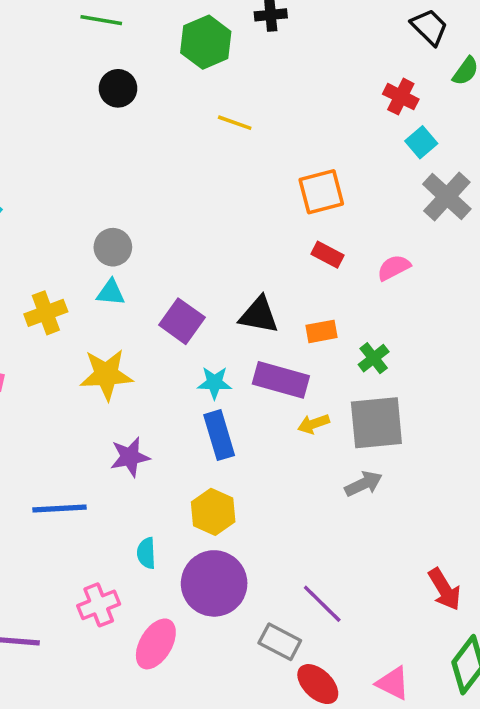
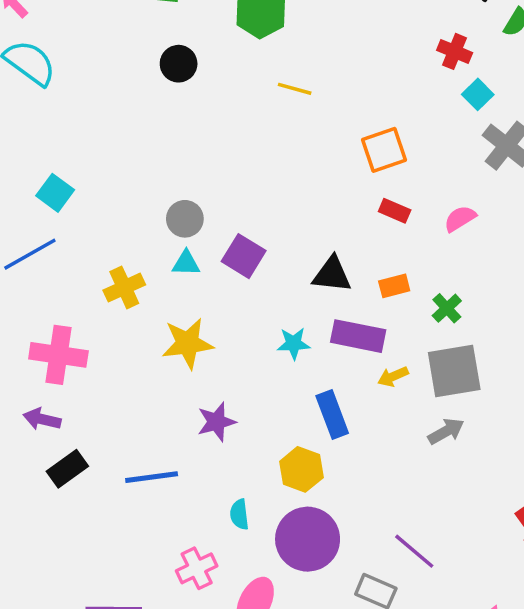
purple square: (182, 321) -> (244, 256), moved
blue rectangle: (219, 435) -> (332, 415), moved

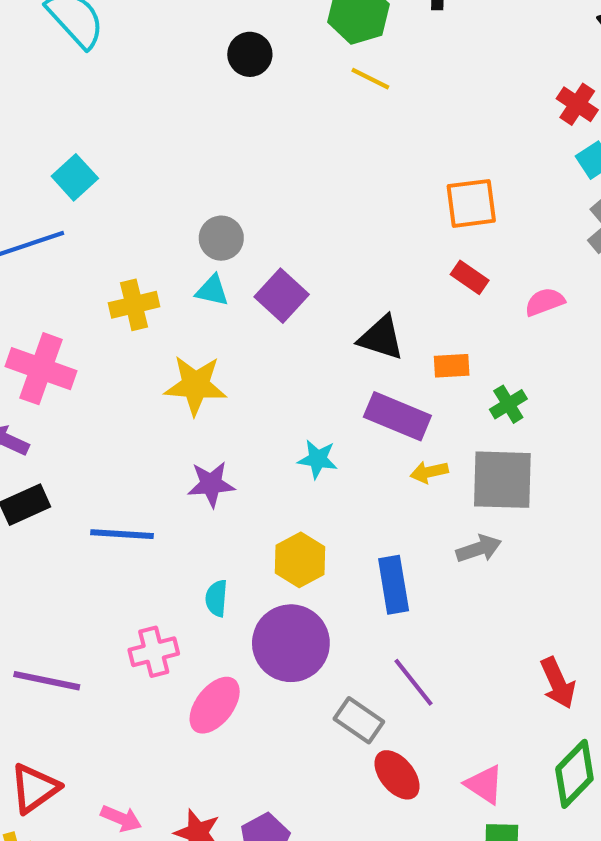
yellow line: (295, 89) -> (370, 79), moved
cyan star: (294, 344) -> (318, 459), moved
blue rectangle: (332, 415) -> (394, 585), moved

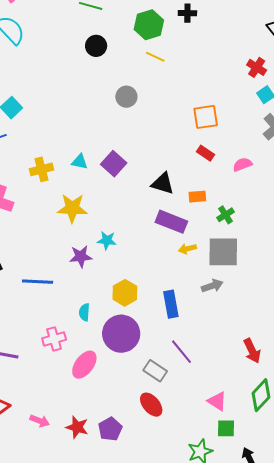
gray circle: (221, 238) -> (126, 97), moved
cyan star: (318, 459) -> (107, 240), moved
red ellipse: (397, 775) -> (151, 405), moved

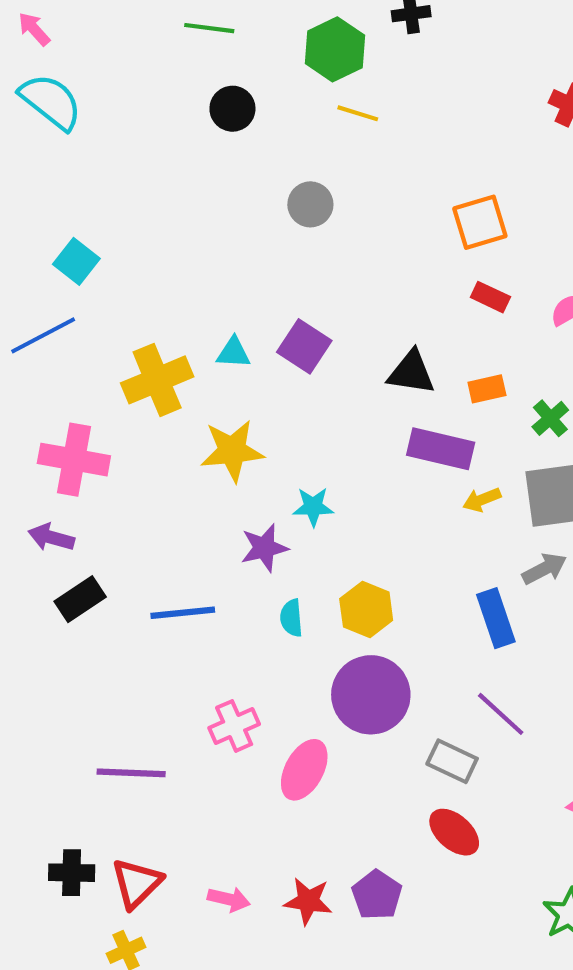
yellow cross: (42, 169) -> (157, 380), size x1.4
blue rectangle: (171, 304) -> (496, 618), moved
cyan semicircle: (84, 312) -> (291, 618), moved

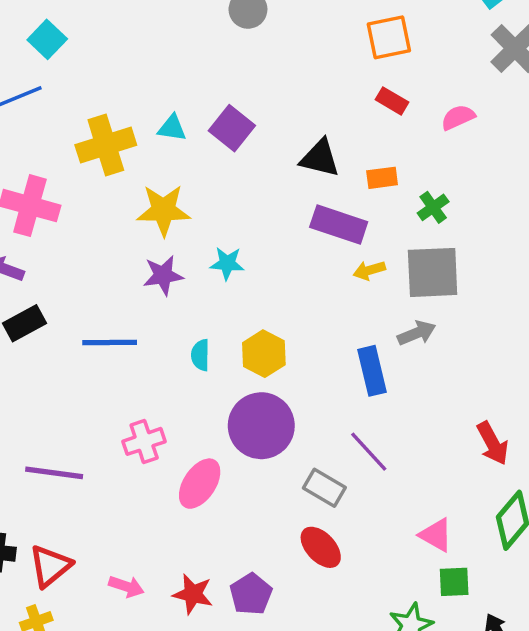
purple star: (264, 548) -> (163, 275), moved

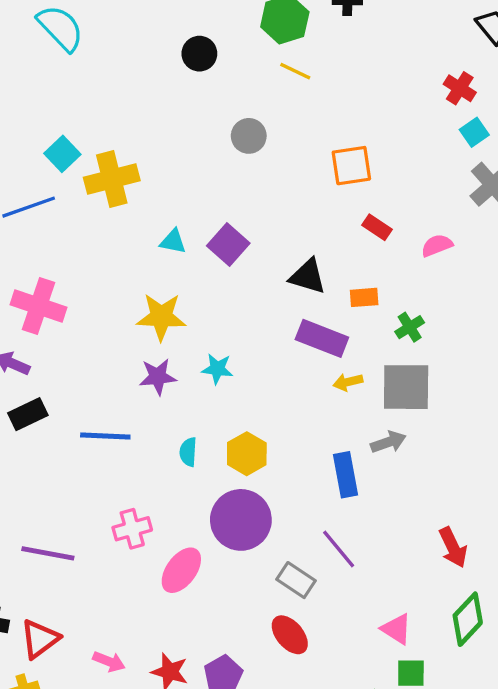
orange square: (389, 37) -> (351, 166), moved
yellow cross: (106, 145) -> (112, 179), moved

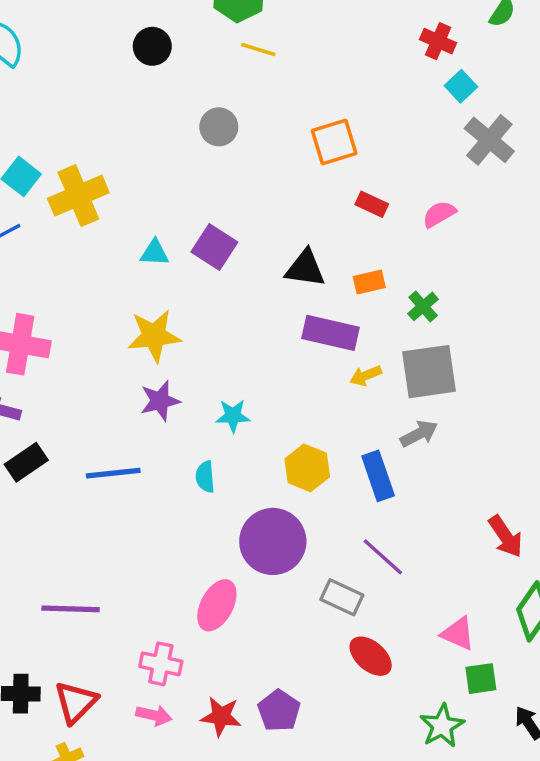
cyan star: (217, 369) -> (233, 416), moved
yellow hexagon: (247, 454) -> (307, 468), moved
pink cross: (132, 529) -> (161, 664), moved, turned 36
red ellipse: (290, 635) -> (371, 656), moved

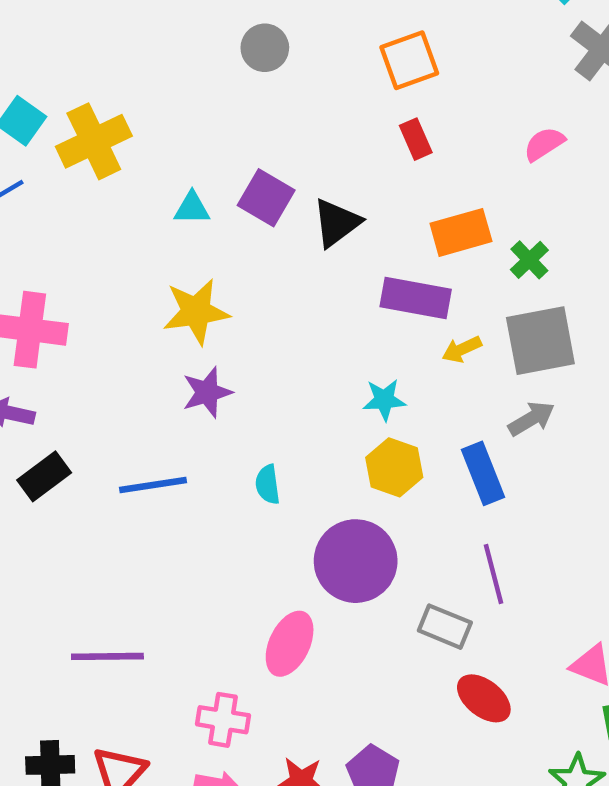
red rectangle: (372, 204) -> (416, 139), moved, turned 44
black triangle: (305, 268) -> (337, 223), moved, turned -42
orange rectangle: (369, 282) -> (461, 232), size x1.5
cyan star: (233, 416) -> (384, 400), moved
purple line: (383, 557) -> (493, 574), turned 36

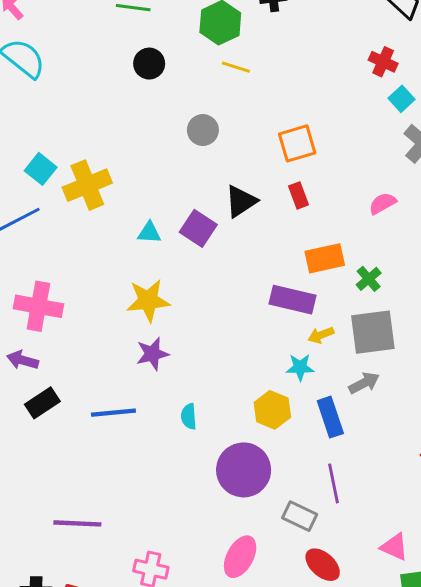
black triangle: (337, 223) -> (241, 201), moved
cyan star: (384, 400) -> (300, 367), moved
pink ellipse: (290, 644) -> (240, 557), moved

